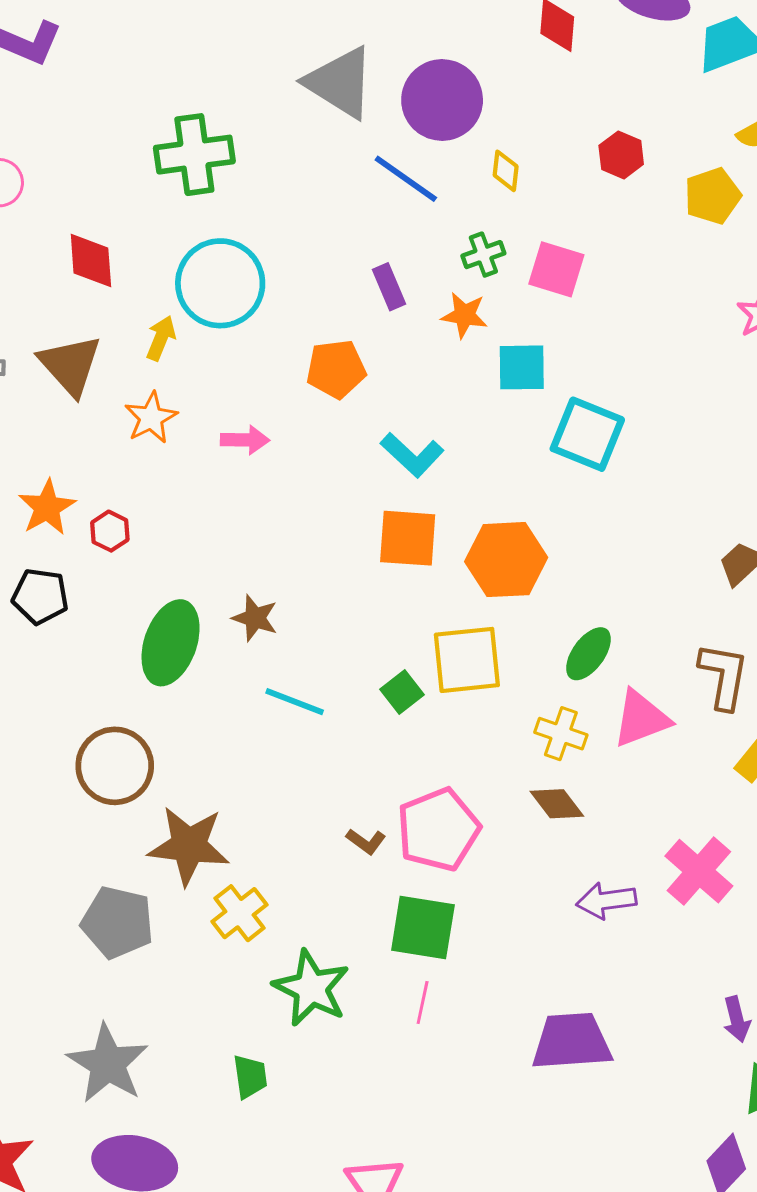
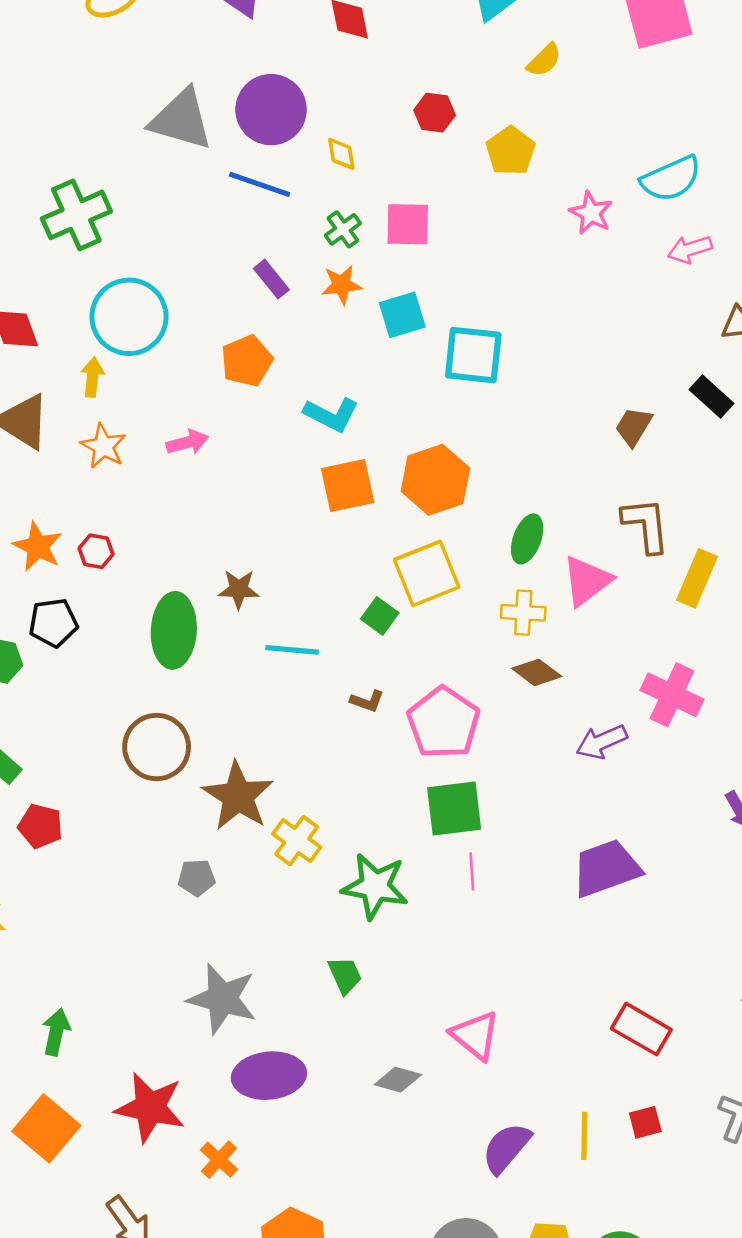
yellow pentagon: (713, 196) -> (511, 151), moved
brown L-shape: (366, 841) -> (367, 701), moved
brown star: (189, 846) -> (238, 796), turned -30
gray pentagon: (117, 922) -> (197, 878), size x0.6

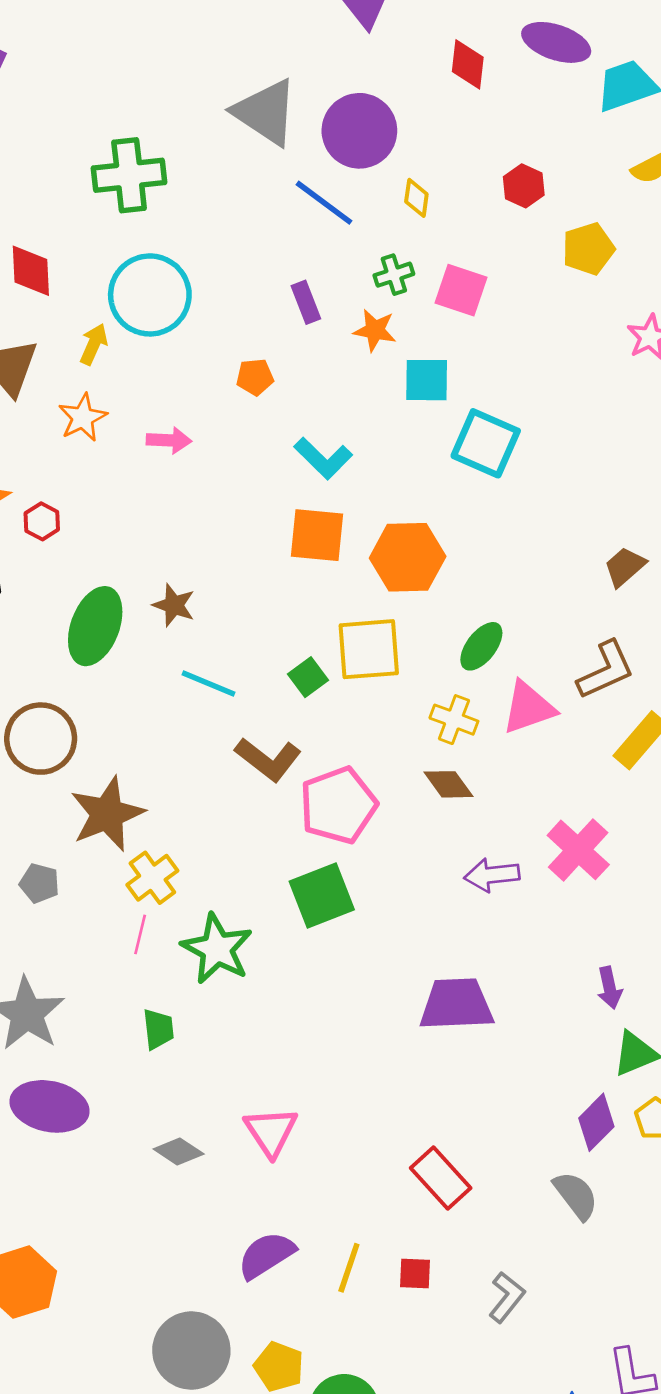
orange pentagon: (247, 361) -> (255, 377), size x0.7
brown L-shape: (646, 525) -> (606, 670), turned 54
brown L-shape: (367, 701) -> (268, 759), size x1.8
green square: (454, 808) -> (322, 895), turned -32
pink line: (472, 872) -> (140, 934), moved

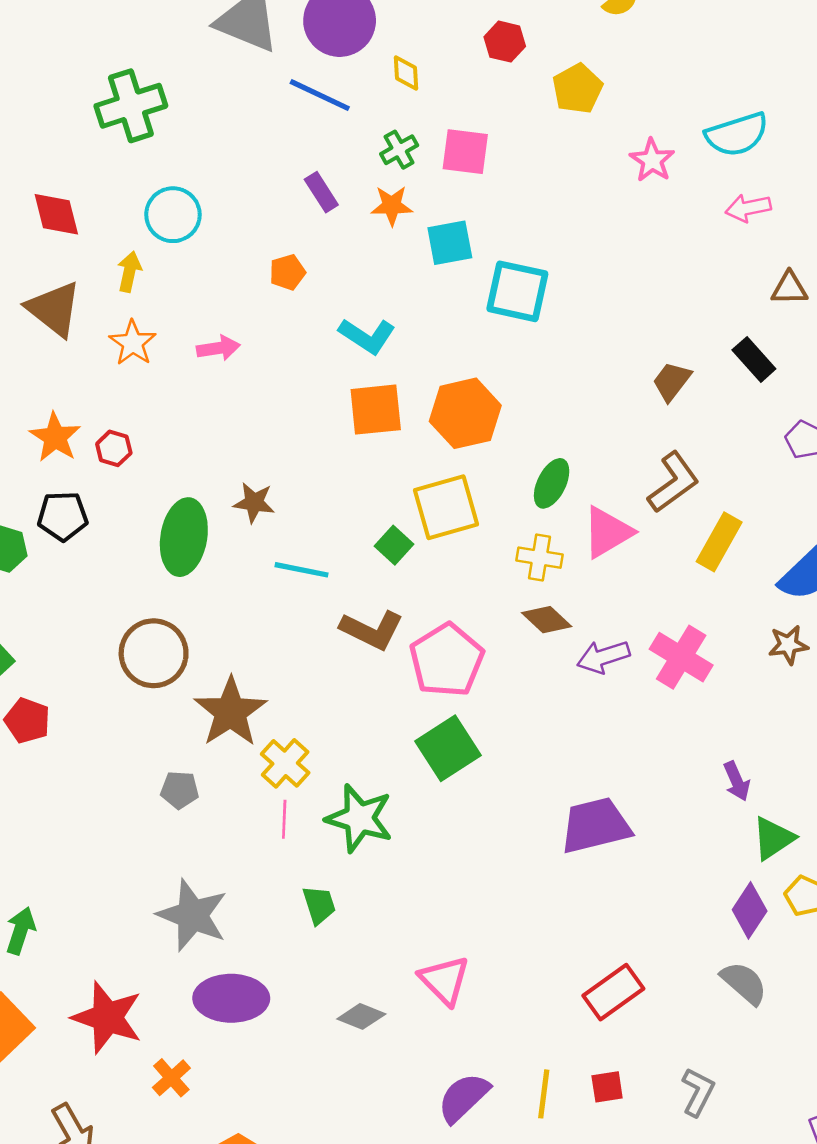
cyan circle: (150, 295) -> (173, 215), size x0.7
purple arrow: (492, 875) -> (603, 657), moved
red rectangle: (441, 1178) -> (613, 992), turned -72

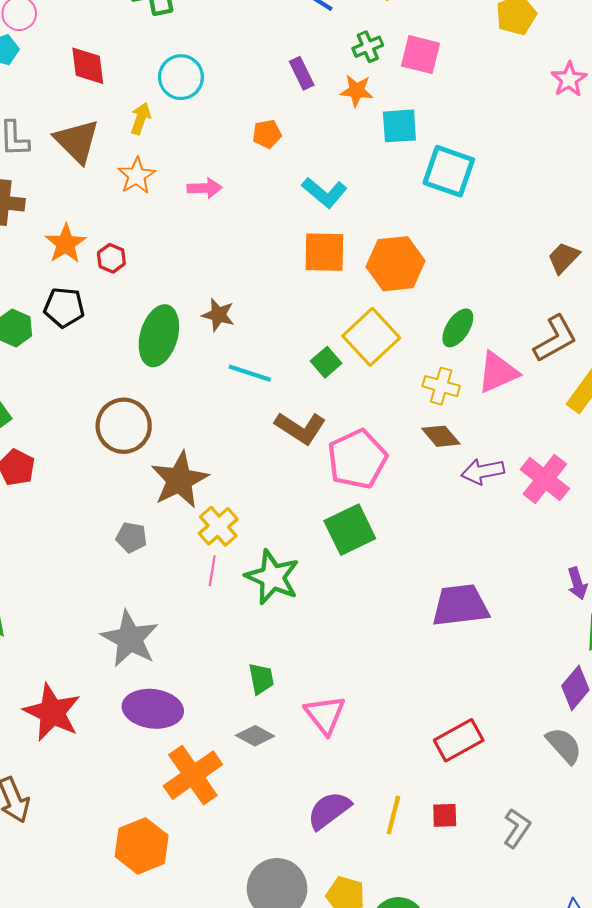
yellow square: (446, 507) -> (371, 337), turned -34
green trapezoid: (319, 905) -> (261, 679), moved
orange cross: (171, 1078) -> (193, 775), moved, size x1.8

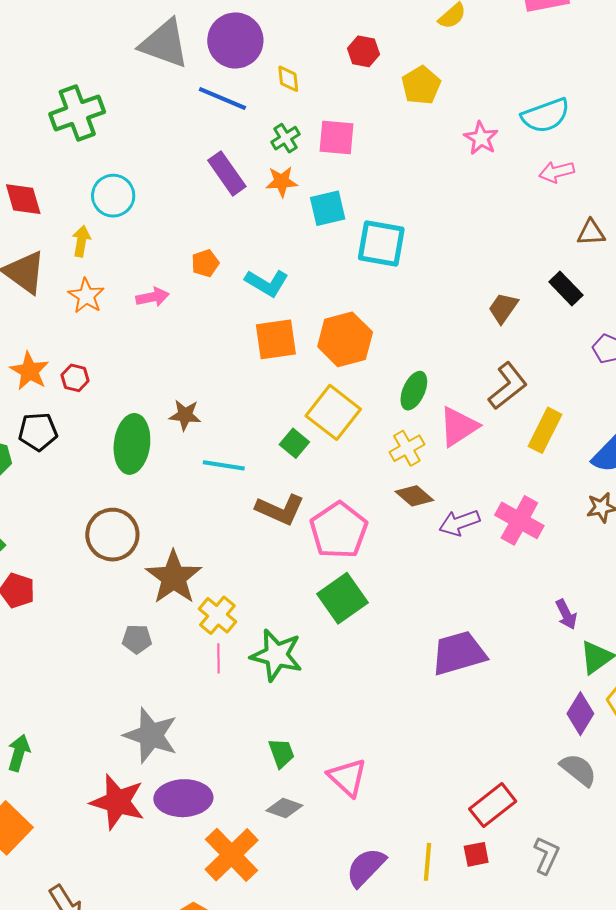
purple rectangle: (302, 73) -> (227, 173), size x1.4
orange pentagon: (267, 134) -> (205, 263), moved
yellow cross: (441, 386) -> (407, 448), turned -36
red star: (52, 712) -> (118, 802), moved
red rectangle: (459, 740) -> (493, 805), moved

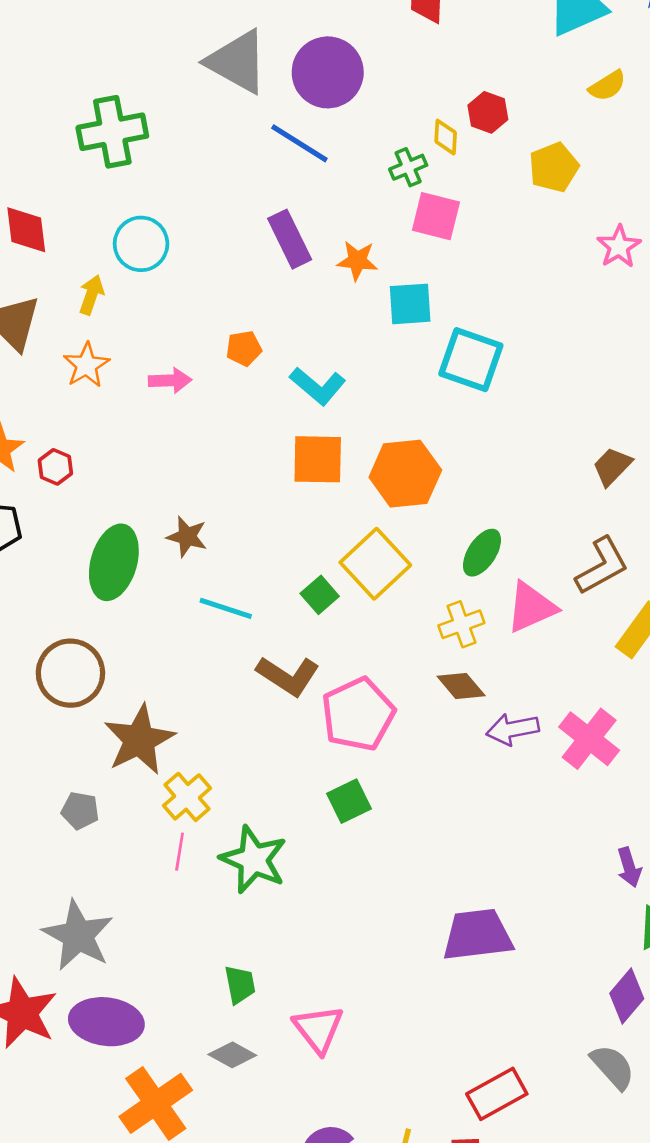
yellow diamond: (288, 79) -> (446, 137), moved
green cross: (285, 138) -> (408, 167), moved
green square: (343, 598) -> (349, 801), size x0.7
purple trapezoid: (459, 653) -> (478, 935), moved

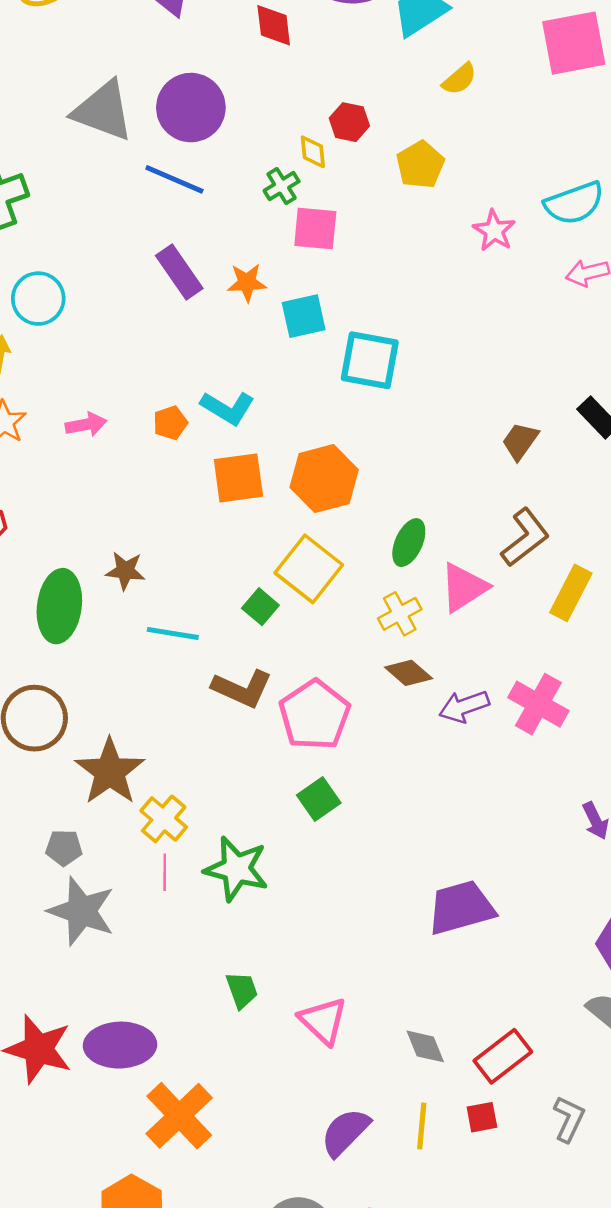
orange pentagon: (244, 348) -> (170, 423), moved
gray star: (78, 935) -> (82, 911), moved
gray diamond: (232, 1055) -> (425, 1046), moved, turned 48

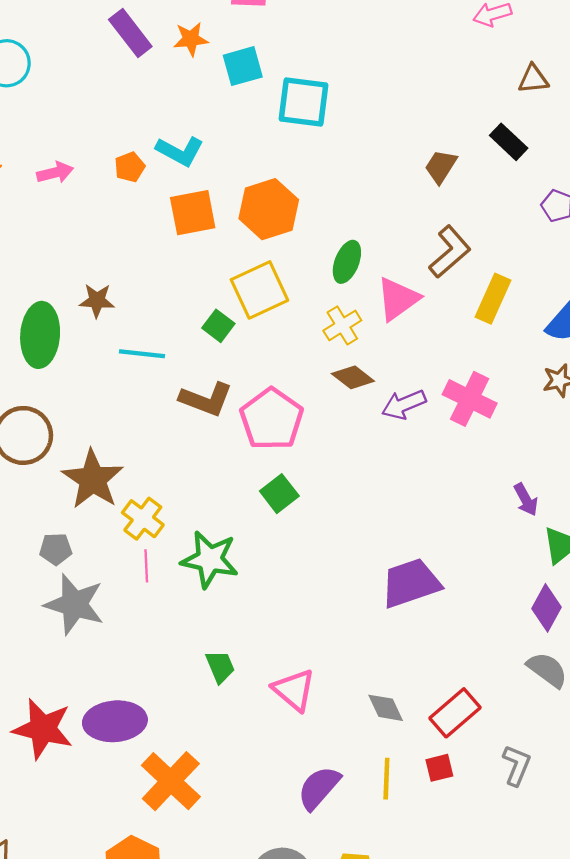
yellow square: (309, 569) -> (259, 290), turned 30

